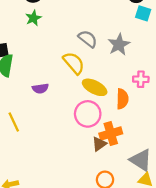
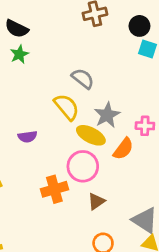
gray star: (119, 45) -> (107, 115), moved
orange semicircle: (122, 99) -> (123, 149), turned 36
orange cross: (111, 134) -> (54, 189), moved

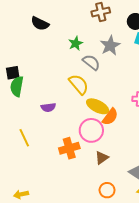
green star: (19, 54) -> (76, 43), moved
gray star: (107, 115) -> (110, 46), moved
orange semicircle: (123, 149) -> (110, 117), moved

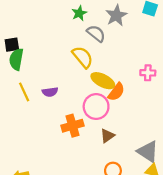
purple semicircle: (48, 107) -> (50, 92), moved
yellow line: (24, 138) -> (24, 92), moved

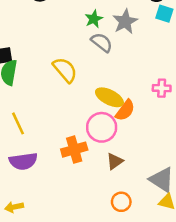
green star: (79, 13) -> (94, 19), moved
yellow semicircle: (83, 57) -> (65, 70), moved
yellow line: (24, 92) -> (18, 123), moved
purple semicircle: (50, 92) -> (23, 161), moved, size x1.5

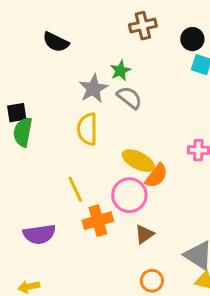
gray star: (125, 22) -> (93, 89), moved
yellow semicircle: (65, 70) -> (87, 129), turned -140
yellow line: (18, 123) -> (75, 189), moved

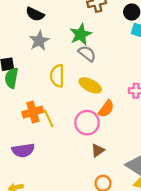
green star: (120, 71) -> (81, 34), size x1.5
gray star: (93, 89) -> (39, 41), moved
yellow ellipse: (138, 161) -> (90, 85), moved
orange cross: (98, 221) -> (33, 112), moved

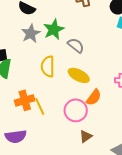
green star: (81, 34) -> (54, 29), moved

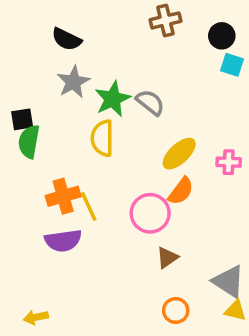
green star: (54, 29) -> (113, 99), moved
yellow ellipse: (79, 75) -> (179, 154), moved, turned -70
purple semicircle: (16, 136) -> (63, 241), moved

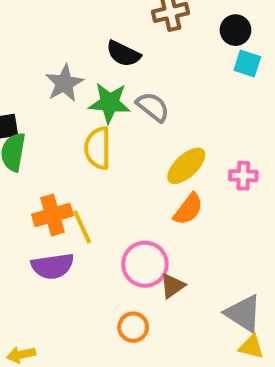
black semicircle: (67, 39) -> (123, 54), moved
green star: (113, 99) -> (110, 103), turned 30
pink circle: (150, 213) -> (145, 264), moved
orange circle: (176, 311) -> (133, 327), moved

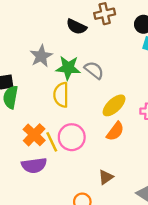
black semicircle: (123, 54) -> (76, 27), moved
orange cross: (53, 215) -> (34, 135), turned -30
pink circle: (145, 264) -> (72, 137), moved

